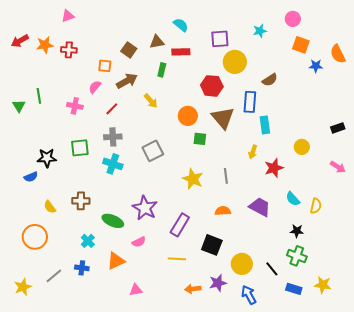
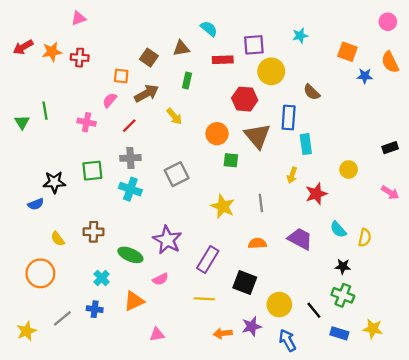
pink circle: (293, 19) -> (388, 22), moved
red rectangle: (181, 52) -> (223, 60), moved
brown semicircle: (270, 80) -> (312, 92), turned 77

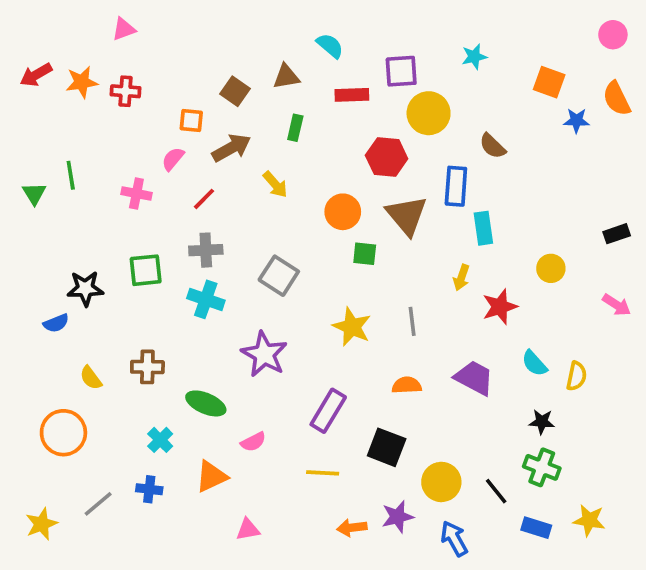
gray square: (177, 174) -> (279, 276), turned -30
purple star: (167, 240) -> (264, 354), moved

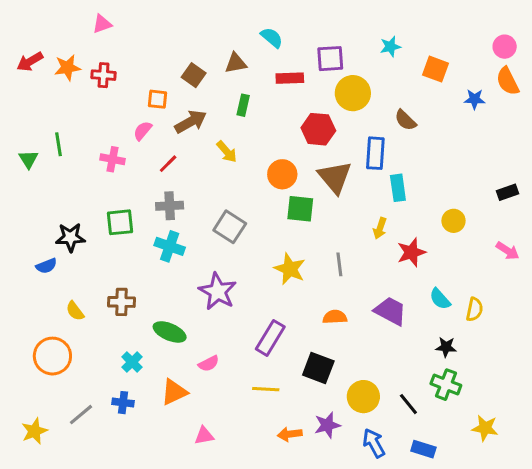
pink circle: (613, 35) -> (505, 47), moved
orange square: (549, 82) -> (435, 69), moved
green square: (365, 254) -> (300, 209), size x1.4
blue rectangle: (536, 528) -> (423, 449), moved

